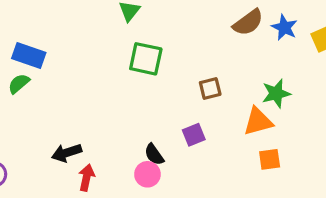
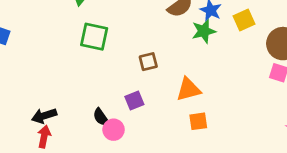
green star: (276, 93) -> (204, 31), moved
black arrow: (67, 153) -> (44, 116), moved
pink circle: (147, 174) -> (114, 130), moved

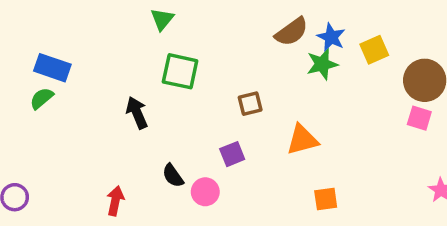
black arrow: (44, 116) -> (137, 113), moved, turned 85
black semicircle: (101, 117) -> (173, 176), moved
orange square: (198, 121) -> (326, 199), moved

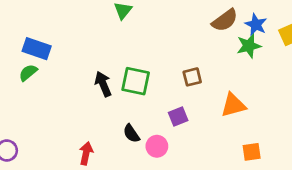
green square: (180, 71) -> (136, 81), moved

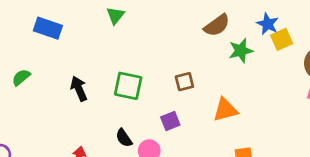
blue star: (256, 25) -> (268, 24), moved
blue rectangle: (37, 49) -> (48, 28), moved
black arrow: (103, 84) -> (79, 89), moved

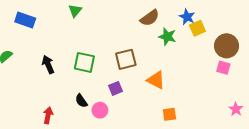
green star: (241, 51) -> (167, 37), turned 30
brown square: (184, 82) -> (126, 59), size x1.5
orange triangle: (225, 110) -> (156, 80), turned 42

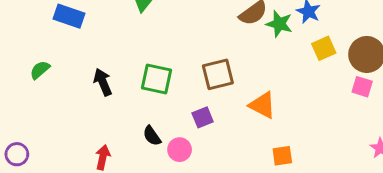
yellow square: (197, 28) -> (324, 48), moved
green star: (167, 37) -> (279, 24), moved

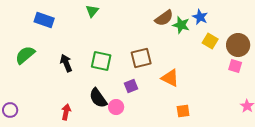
yellow square: (324, 48) -> (210, 41), turned -35
green semicircle: (40, 70) -> (25, 55), size x1.5
black semicircle: (152, 136) -> (98, 98), size x1.5

